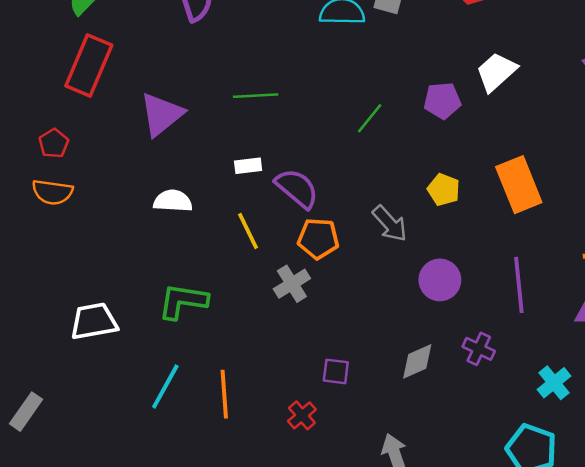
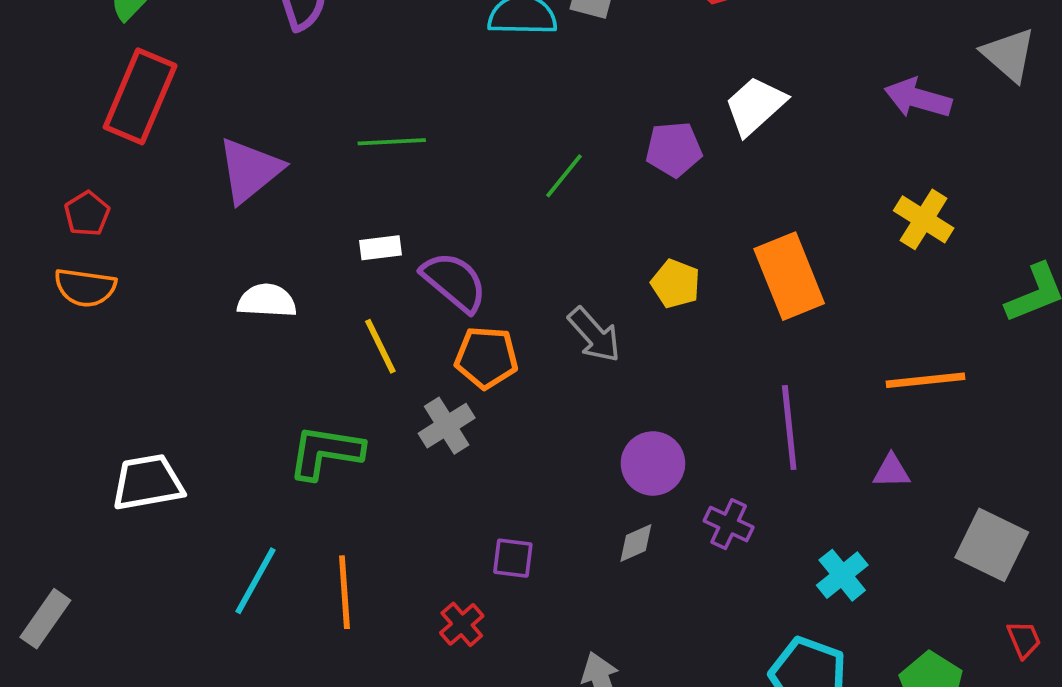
purple circle: (440, 280) -> (653, 463), moved
green L-shape: (183, 301) -> (326, 452), moved
gray diamond: (417, 361) -> (636, 543), size x0.7

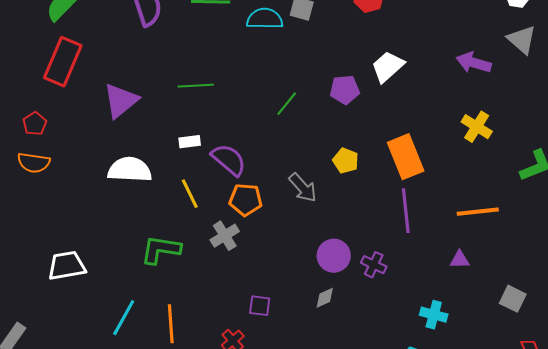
white semicircle: (267, 301) -> (130, 170), size x1.4
purple line: (789, 428) -> (406, 211), moved
purple cross: (729, 524) -> (374, 265), moved
gray square: (992, 545) -> (513, 299), size x0.7
cyan cross: (842, 575) -> (434, 315), turned -36

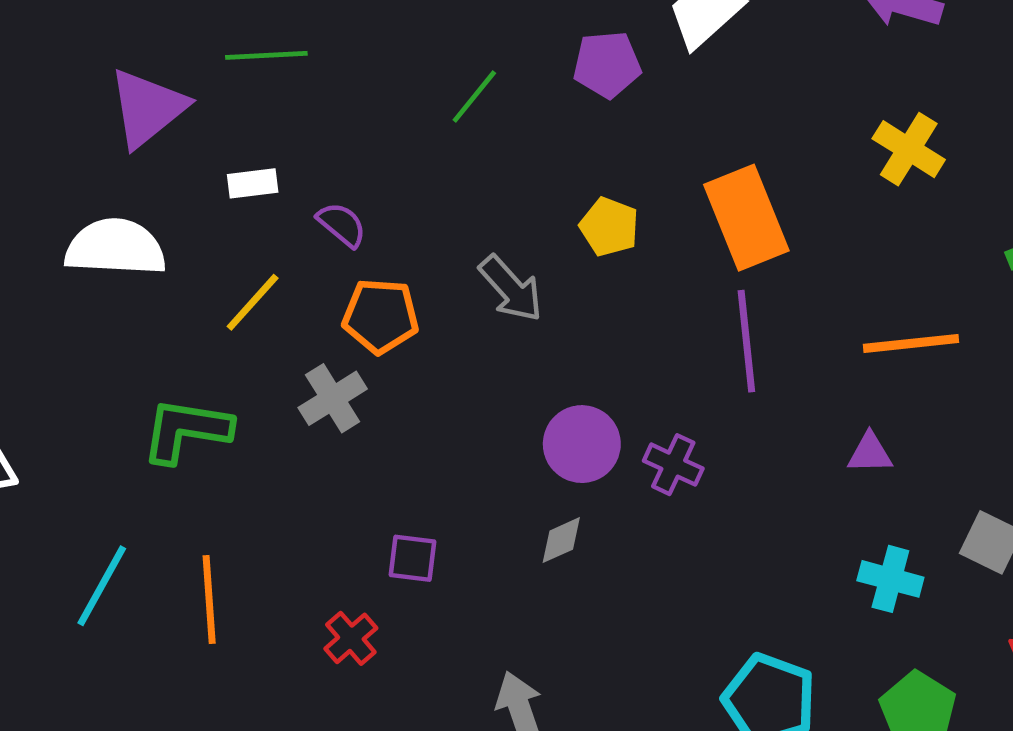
purple triangle: (121, 101) -> (147, 108), moved
purple semicircle: (229, 160) -> (342, 225), size x0.6
yellow line: (190, 194) -> (253, 302), turned 68
cyan cross: (434, 315) -> (890, 579), moved

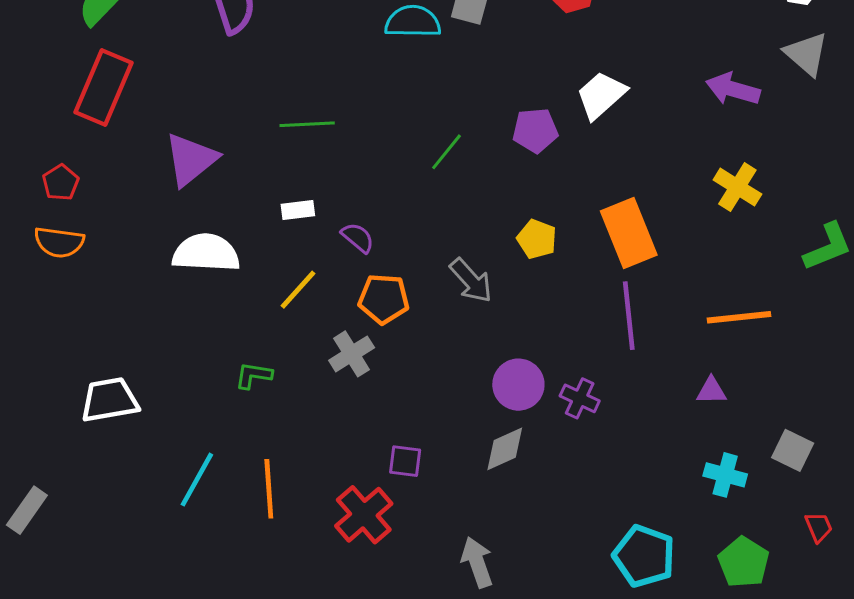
purple triangle: (147, 108) -> (191, 159), moved
green L-shape: (186, 430) -> (254, 375), size x0.6
gray diamond: (561, 540) -> (505, 449), size x1.4
red cross: (351, 638) -> (364, 515), size x1.6

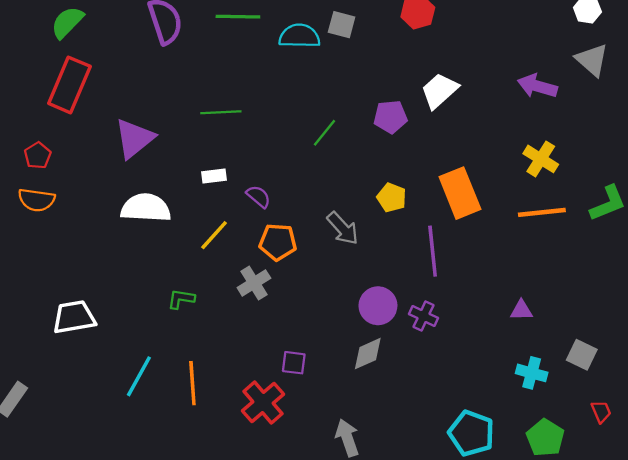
purple line: (629, 316) -> (433, 251), moved
orange line: (739, 317) -> (542, 212), moved

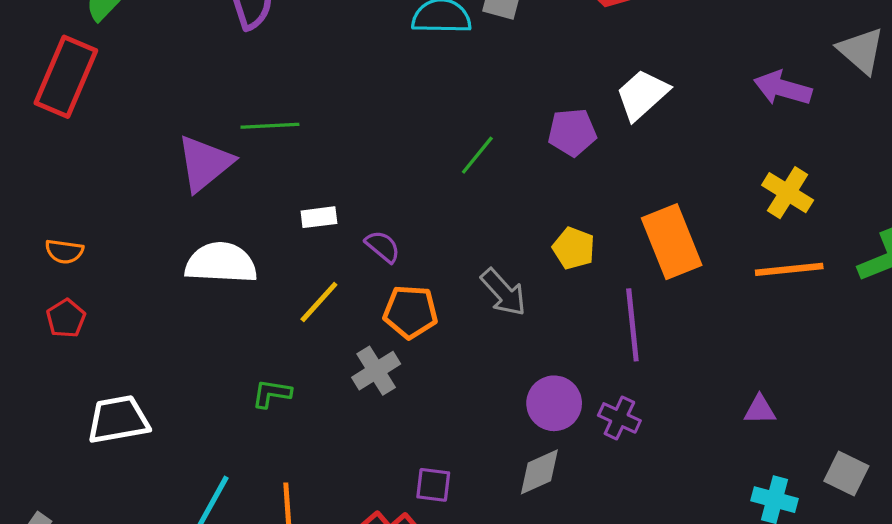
red rectangle: (69, 85) -> (66, 77), moved
green line: (221, 112) -> (270, 126), moved
red pentagon: (38, 155) -> (66, 318), moved
orange semicircle: (36, 200) -> (64, 251), size x0.7

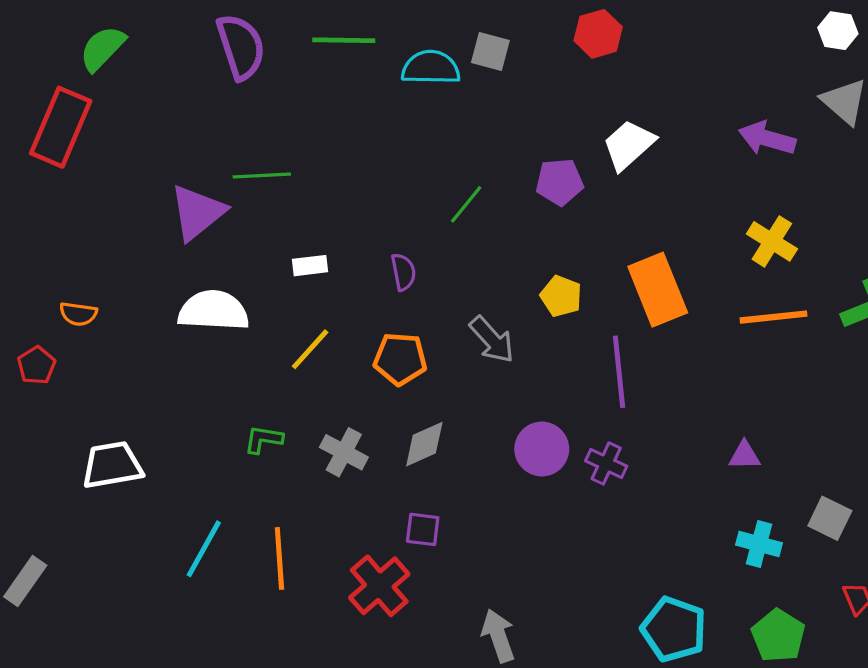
purple semicircle: (383, 247) -> (403, 272), moved, turned 39
orange semicircle: (64, 251) -> (78, 314), moved
red pentagon: (66, 318) -> (36, 365), moved
gray cross: (376, 371) -> (344, 452), moved, turned -30
gray diamond: (539, 472) -> (424, 444), moved

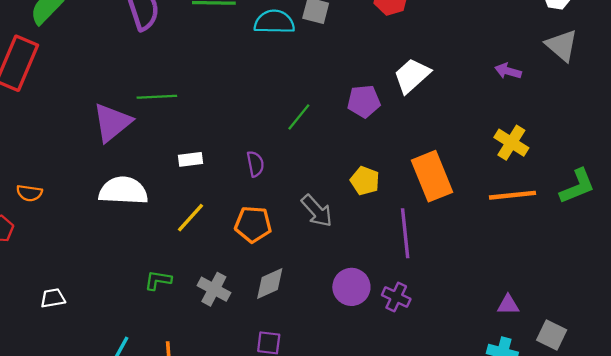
purple arrow: (767, 138) -> (508, 71), size x0.7
purple triangle: (745, 455) -> (508, 305), moved
white trapezoid: (112, 465) -> (53, 298), size x0.6

